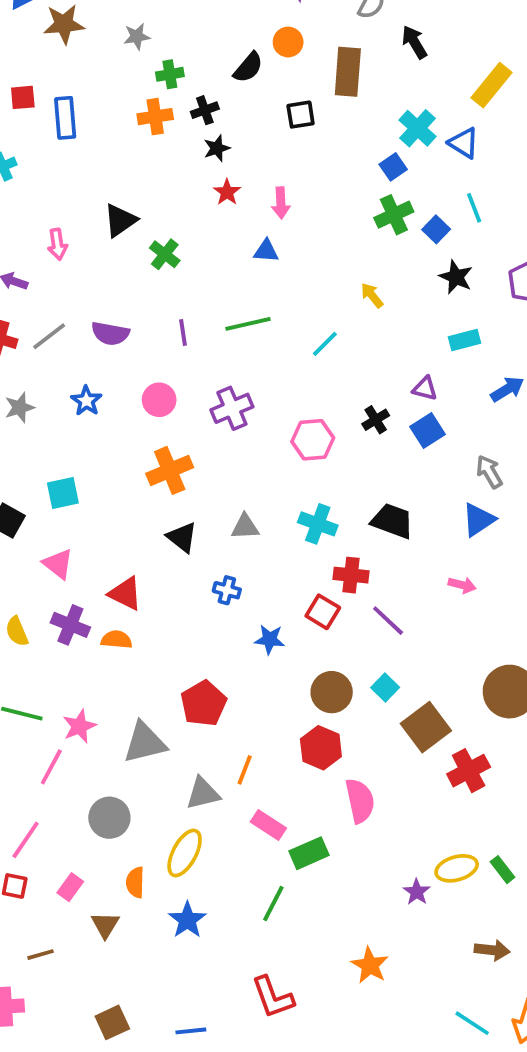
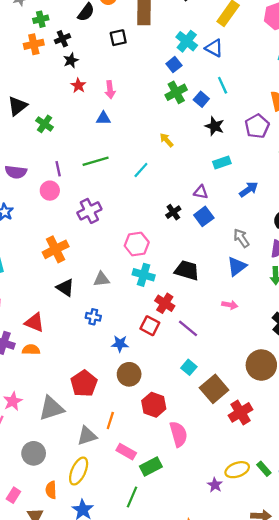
pink circle: (159, 400) -> (50, 191), moved
pink hexagon: (313, 440) -> (137, 244), moved
red cross: (351, 575) -> (165, 303), turned 30
brown circle: (332, 692) -> (129, 374), moved

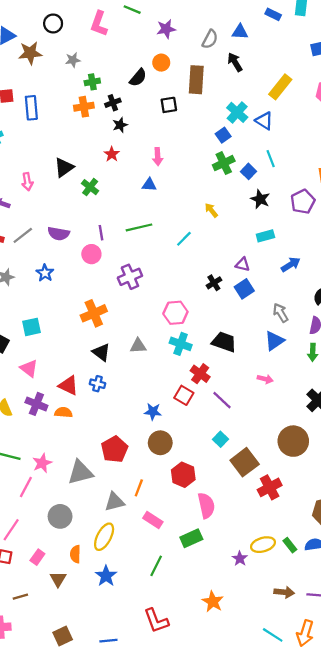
red star: (78, 85) -> (112, 154), moved
blue cross: (93, 317) -> (98, 384), moved
green rectangle: (151, 466) -> (191, 538), moved

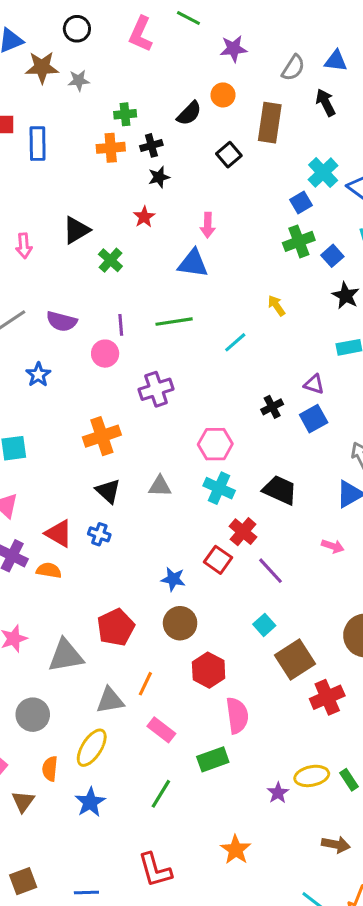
gray star: (73, 60) -> (79, 80), moved
black square: (169, 105) -> (229, 155), turned -36
blue triangle: (149, 185) -> (193, 263), size x1.5

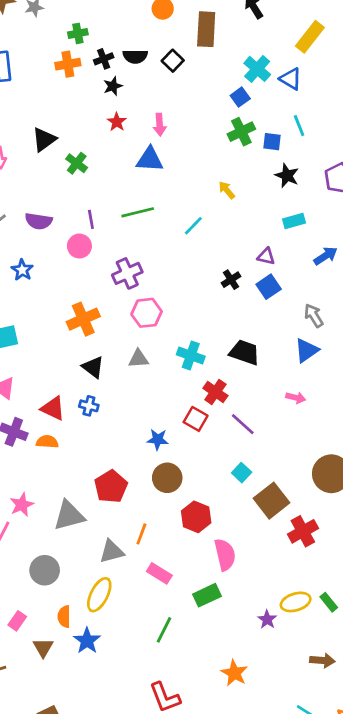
black semicircle: (189, 113) -> (135, 56), moved, turned 50
red star: (144, 217) -> (117, 122), moved
blue square: (332, 256) -> (272, 142), turned -36
pink hexagon: (215, 444) -> (147, 313), moved
blue star: (90, 802) -> (87, 641), moved

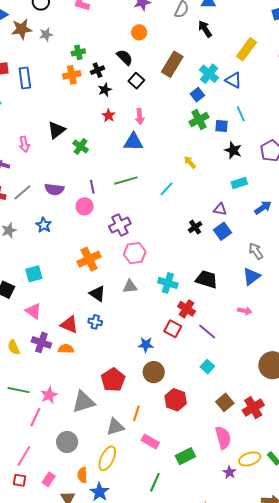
brown rectangle: (206, 29) -> (172, 64), moved, turned 30
black semicircle: (135, 56) -> (125, 57), moved, turned -132
black square: (173, 61) -> (136, 81), moved
brown square: (272, 501) -> (225, 402), moved, size x0.7
pink semicircle: (225, 555) -> (223, 438), moved

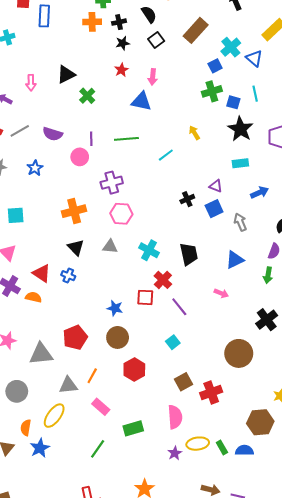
black star: (233, 150) -> (240, 129), size x1.4
gray arrow: (256, 251) -> (240, 222), moved
black trapezoid: (207, 279) -> (189, 254), turned 50
red square: (173, 329) -> (145, 297), turned -36

